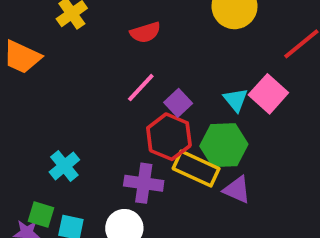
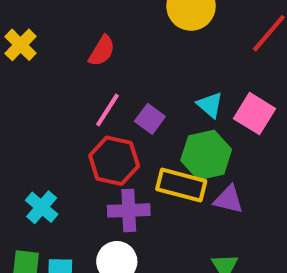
red semicircle: (145, 32) -> (102, 51), turned -32
pink square: (268, 94) -> (255, 114), moved
red hexagon: (169, 137) -> (114, 161), moved

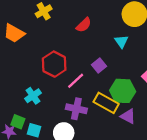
cyan triangle: (210, 105) -> (121, 41), moved
pink line: (107, 110) -> (76, 81), moved
red hexagon: (114, 161) -> (54, 64), moved

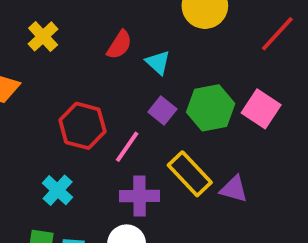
cyan triangle: (121, 41) -> (158, 62), moved
green hexagon: (123, 91) -> (211, 108), moved
yellow rectangle: (106, 103) -> (190, 174), turned 30

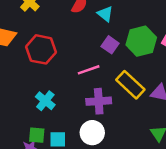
red hexagon: (82, 126) -> (41, 49), moved
pink line: (127, 147) -> (89, 70), turned 40

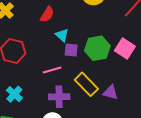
cyan triangle: (105, 14) -> (62, 35), moved
purple square: (110, 45) -> (71, 50), turned -32

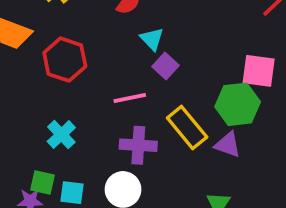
green hexagon: (97, 48) -> (238, 104), moved
pink square: (125, 48) -> (259, 71), turned -30
purple square: (71, 50) -> (165, 66), turned 32

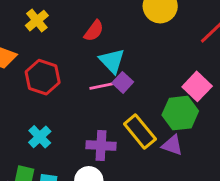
cyan triangle: (152, 39) -> (112, 61), size x1.4
pink square: (259, 71) -> (197, 86), turned 36
pink line: (130, 98) -> (102, 86), moved

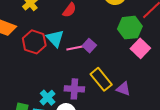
cyan triangle: (112, 61) -> (55, 38), moved
green hexagon: (180, 113) -> (130, 28), moved
cyan cross: (40, 137) -> (48, 98), moved

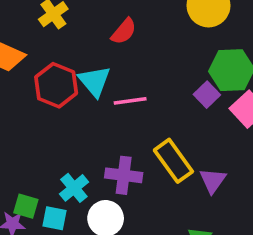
purple square: (89, 46) -> (207, 95), moved
purple triangle: (123, 89) -> (213, 181), turned 42

